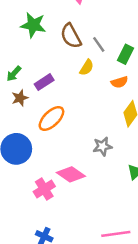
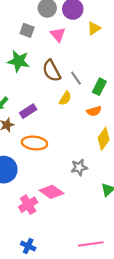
orange ellipse: (51, 119) -> (34, 143), turned 50

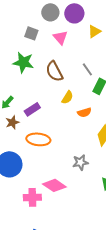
gray line: (76, 78) -> (87, 69), moved
orange semicircle: (94, 111) -> (84, 112), moved
pink cross: (28, 205) -> (32, 197), turned 30

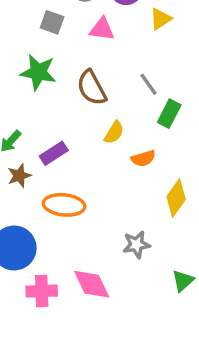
pink triangle: (60, 37) -> (102, 29), turned -42
pink diamond: (54, 185) -> (92, 284), turned 30
pink cross: (32, 197) -> (42, 291), moved

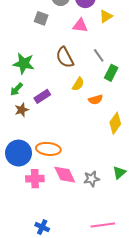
pink triangle: (102, 29) -> (80, 26), moved
green star: (38, 72) -> (24, 64), moved
orange ellipse: (64, 205) -> (48, 149), moved
gray star: (136, 245) -> (92, 179), moved

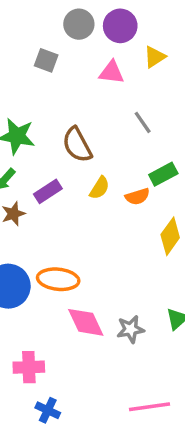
brown semicircle: (65, 57) -> (77, 145), moved
green rectangle: (111, 73) -> (163, 174), moved, turned 35
yellow semicircle: (78, 84) -> (100, 188), moved
pink cross: (35, 179) -> (29, 367), moved

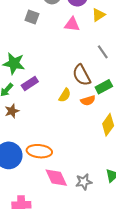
gray line: (143, 122) -> (103, 52), moved
brown semicircle: (77, 145) -> (82, 75), moved
purple rectangle: (48, 191) -> (30, 84), moved

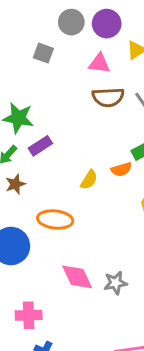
brown semicircle: (82, 75) -> (108, 97), moved, turned -65
yellow semicircle: (65, 95) -> (89, 180), moved
orange ellipse: (39, 151) -> (55, 219), moved

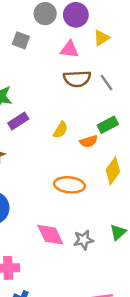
yellow semicircle: (89, 180) -> (60, 130), moved
orange ellipse: (55, 219) -> (69, 185), moved

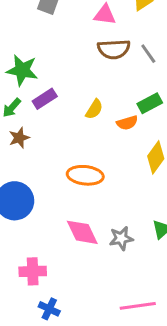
orange ellipse: (69, 185) -> (85, 175), moved

